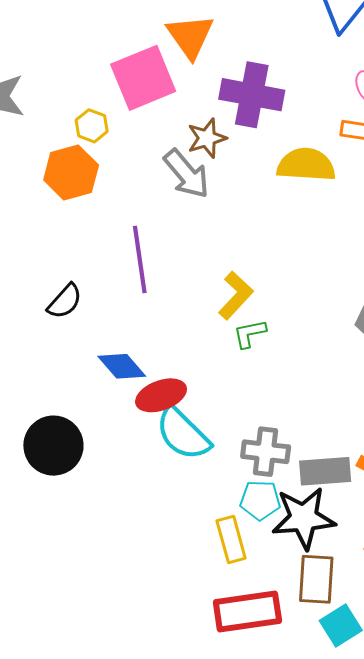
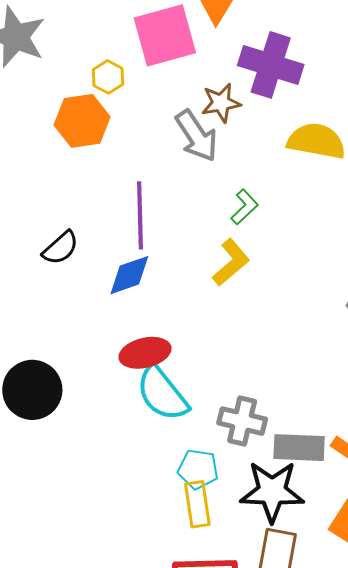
green L-shape: (250, 334) -> (244, 207), moved, turned 141
blue diamond: (122, 366) -> (129, 275), moved, turned -75
cyan pentagon: (260, 500) -> (198, 469), moved

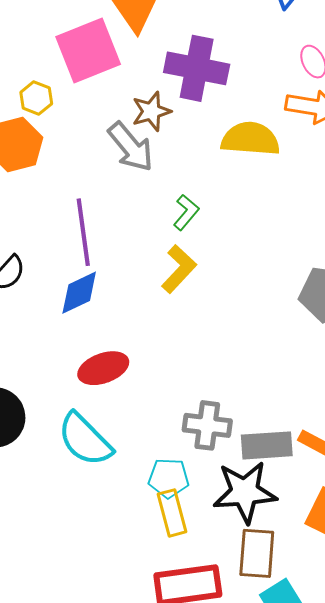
cyan semicircle: (162, 394) -> (85, 440), moved

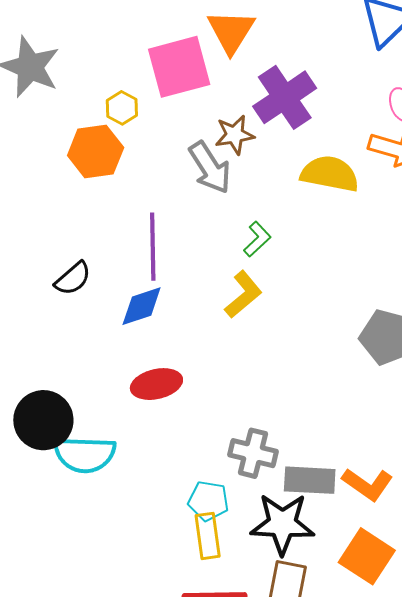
purple cross: (197, 68) -> (285, 97), turned 38
cyan semicircle: (85, 440) -> (85, 454), moved, turned -50

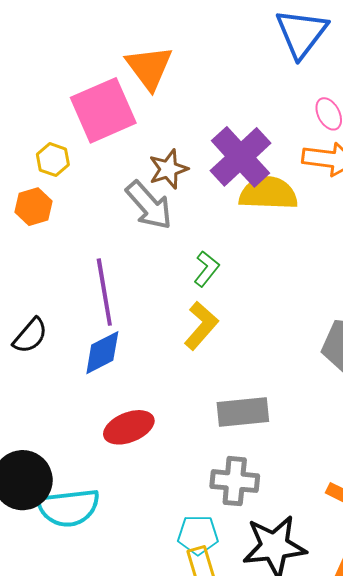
purple cross: (285, 97) -> (241, 157), moved
orange hexagon: (96, 152) -> (33, 207), size x0.7
gray rectangle: (310, 480) -> (243, 412), moved

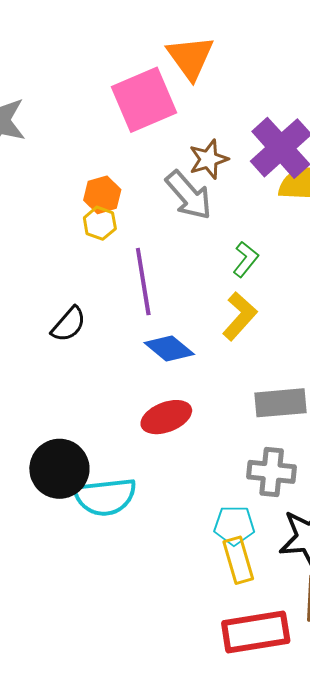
yellow hexagon: (53, 160) -> (100, 223), moved
orange hexagon: (33, 207) -> (102, 195), moved
blue diamond: (102, 353) -> (169, 349), moved, turned 66

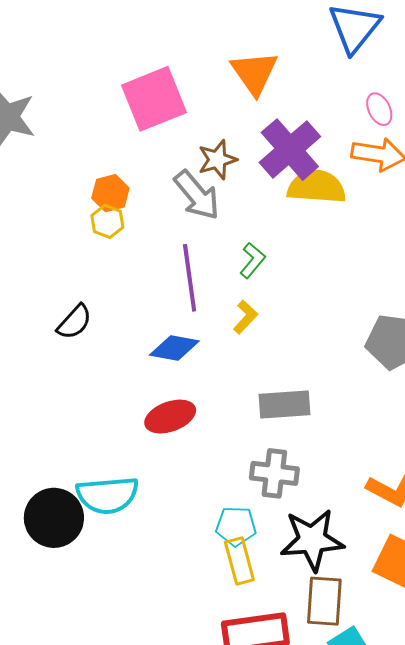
orange triangle: (190, 57) -> (254, 73), moved
purple line: (143, 282) -> (190, 278), moved
yellow L-shape: (240, 316) -> (245, 317), size x0.7
blue diamond: (169, 349) -> (174, 348), turned -30
black circle: (59, 469) -> (54, 518), moved

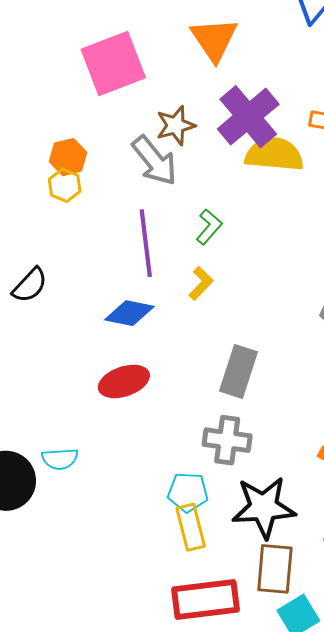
gray rectangle: (285, 404) -> (239, 371), turned -69
cyan semicircle: (107, 495) -> (60, 459), size x0.6

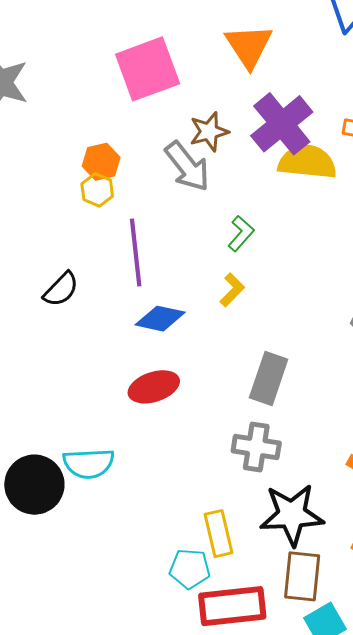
purple line: (146, 243) -> (136, 253), moved
cyan semicircle: (60, 459) -> (89, 463), size x1.4
cyan pentagon: (188, 492) -> (190, 569), moved

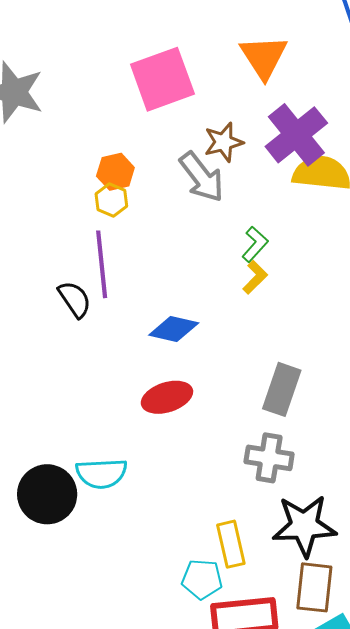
purple line: (136, 253) -> (102, 264), moved
black semicircle: (61, 289) -> (75, 299), turned -78
yellow L-shape: (232, 290) -> (255, 277), moved

